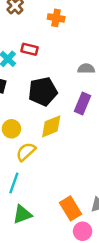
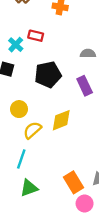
purple rectangle: (83, 103) -> (85, 86), turned -48
yellow diamond: (51, 126) -> (61, 120), moved

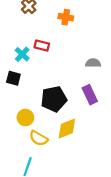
black pentagon: (48, 75) -> (54, 99), moved
yellow semicircle: (32, 130) -> (39, 138), turned -108

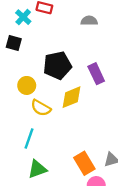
gray semicircle: (93, 63) -> (89, 21), moved
purple rectangle: (90, 95) -> (96, 74), moved

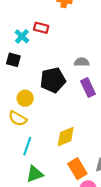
gray semicircle: (89, 21) -> (82, 62), moved
yellow diamond: (71, 97) -> (66, 137), moved
yellow semicircle: (41, 108) -> (18, 118), moved

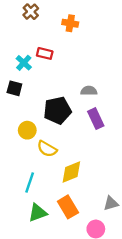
yellow semicircle: (18, 118) -> (47, 149), moved
orange rectangle: (77, 169) -> (68, 207), moved

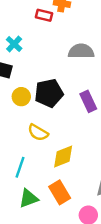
red rectangle: (45, 53) -> (44, 15), moved
gray semicircle: (89, 91) -> (81, 51), moved, size x1.5
yellow circle: (27, 130) -> (21, 97), moved

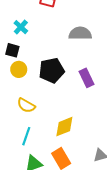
yellow circle: (21, 97) -> (19, 69), moved
yellow semicircle: (38, 133) -> (26, 105), moved

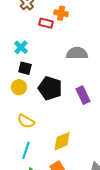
black square: (12, 50) -> (25, 68), moved
black pentagon: (52, 70) -> (50, 88), turned 30

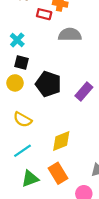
gray semicircle: (77, 53) -> (70, 35), moved
purple rectangle: (83, 95) -> (84, 92), turned 66
cyan line: (26, 150) -> (23, 151), turned 36

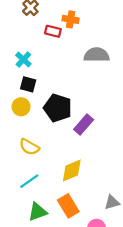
gray semicircle: (70, 35) -> (97, 55), moved
purple rectangle: (84, 92) -> (84, 124), moved

